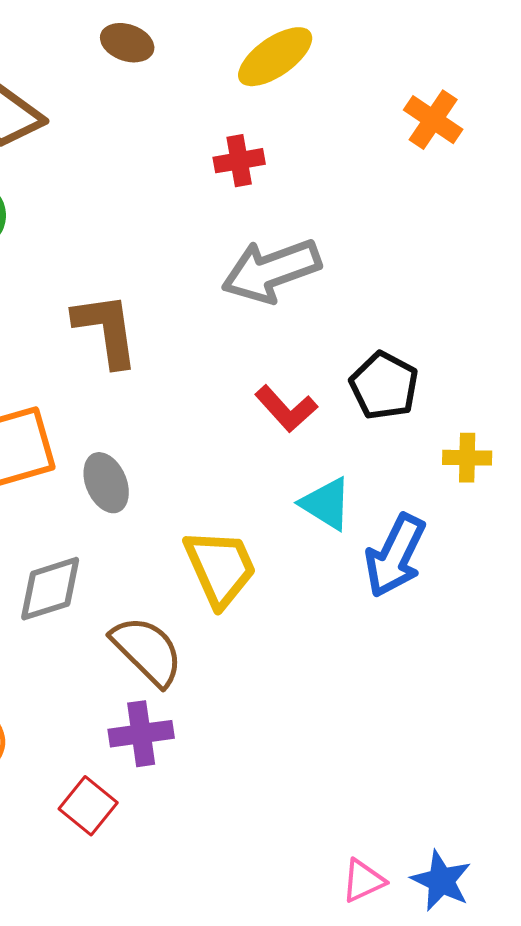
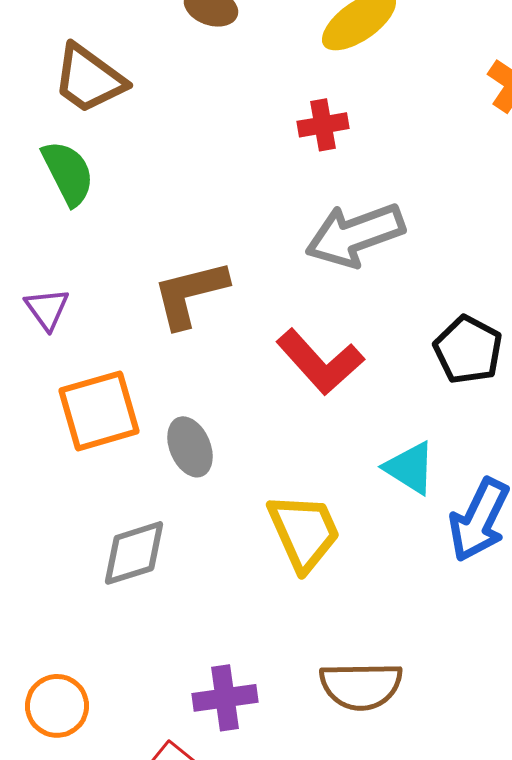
brown L-shape: (106, 330) -> (190, 294), turned -96
red L-shape: (286, 409) -> (320, 362), moved, size x1.4
brown semicircle: (147, 651) -> (361, 686), moved, turned 134

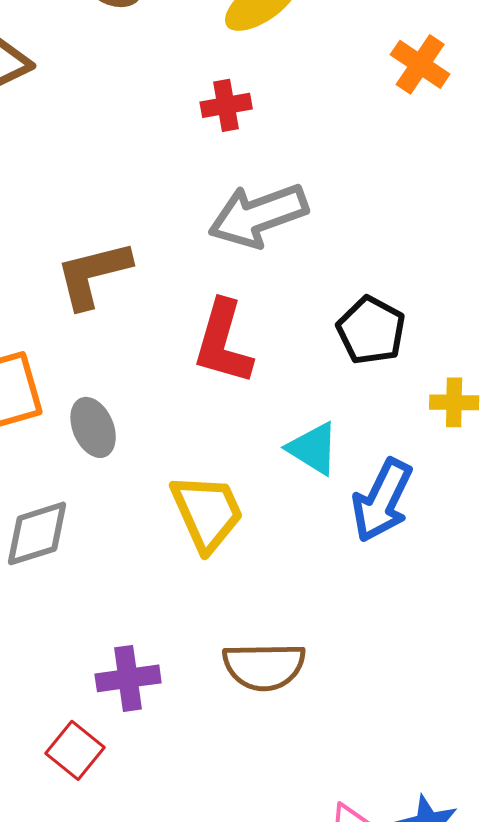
red L-shape: (320, 362) -> (223, 342), turned 58

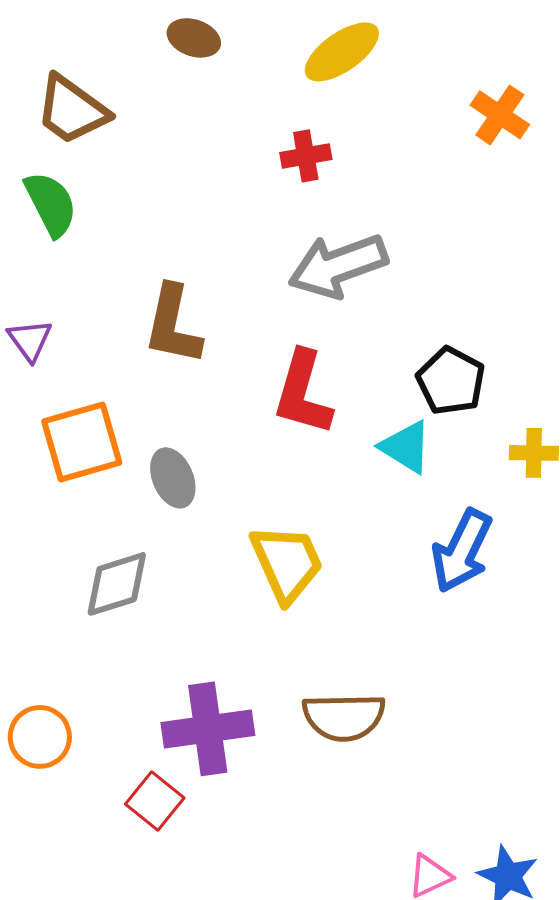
brown L-shape: (93, 274) -> (173, 325), turned -64
cyan triangle: (313, 448) -> (406, 447), moved
purple cross: (128, 678) -> (208, 729), size x1.4

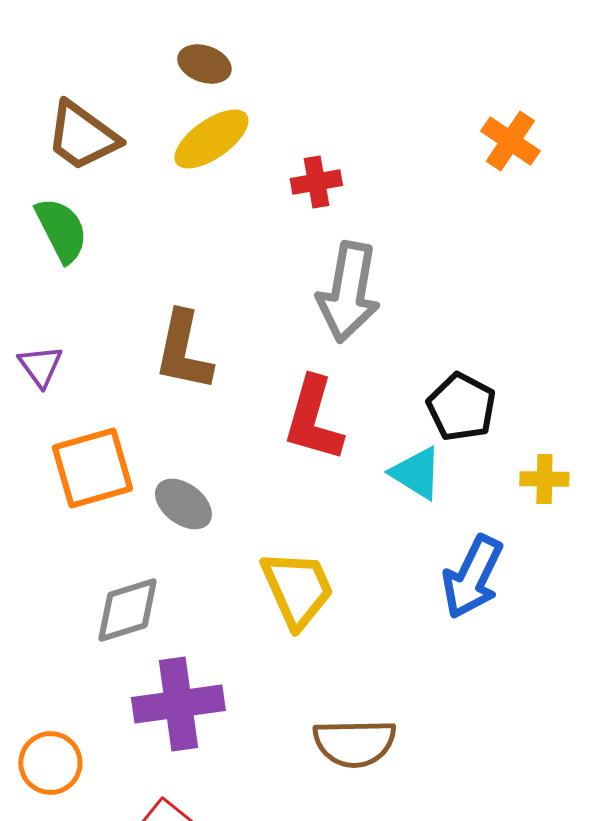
yellow ellipse: (342, 52) -> (211, 139), moved
gray arrow: (338, 266) -> (348, 292), turned -60
gray ellipse: (173, 478) -> (183, 504), turned -30
purple cross: (208, 729) -> (178, 704), moved

